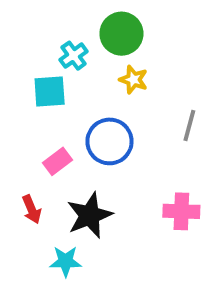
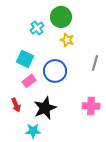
cyan square: (50, 92) -> (25, 59), moved, turned 30

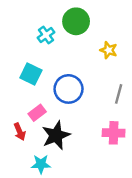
yellow star: (67, 40) -> (109, 50), moved
gray line: (95, 63) -> (119, 94), moved
pink rectangle: (29, 81) -> (37, 113), moved

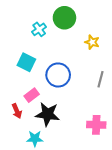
pink cross: (114, 133) -> (96, 125), moved
black star: (56, 135) -> (48, 114), turned 30

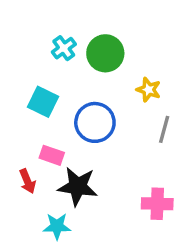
green circle: (64, 18) -> (105, 53), moved
yellow star: (92, 42) -> (149, 90), moved
pink rectangle: (32, 95) -> (52, 155), turned 56

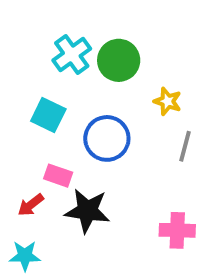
cyan cross: (64, 48) -> (72, 54), size x1.4
red arrow: (28, 181) -> (31, 205), turned 75
cyan star: (57, 226) -> (25, 256), moved

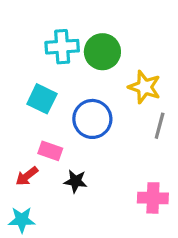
cyan cross: (72, 54) -> (62, 47), turned 32
yellow star: (167, 101) -> (144, 87), size x1.4
black star: (87, 211) -> (76, 181), size x0.6

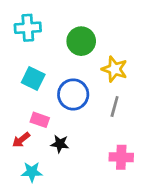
cyan cross: (62, 47) -> (28, 28), moved
gray line: (160, 126) -> (115, 106), moved
cyan star: (22, 220) -> (32, 172), moved

